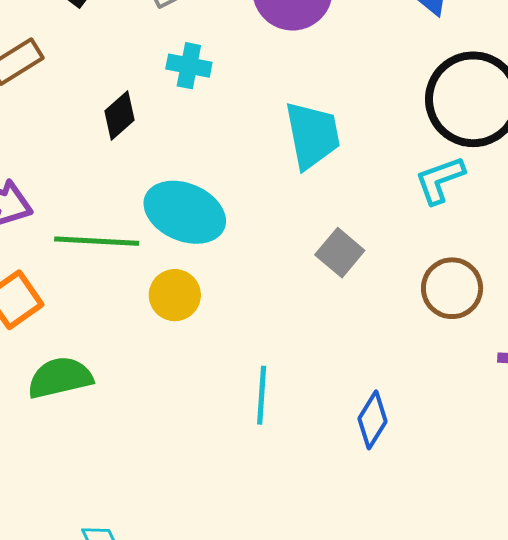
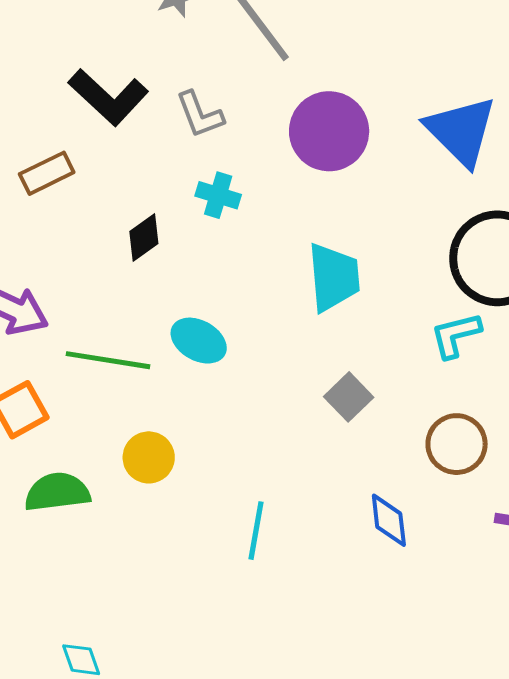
cyan ellipse: (185, 212) -> (199, 341), size x0.7
yellow circle: (175, 295) -> (149, 457), moved
blue diamond: (372, 420) -> (389, 520), moved, turned -44

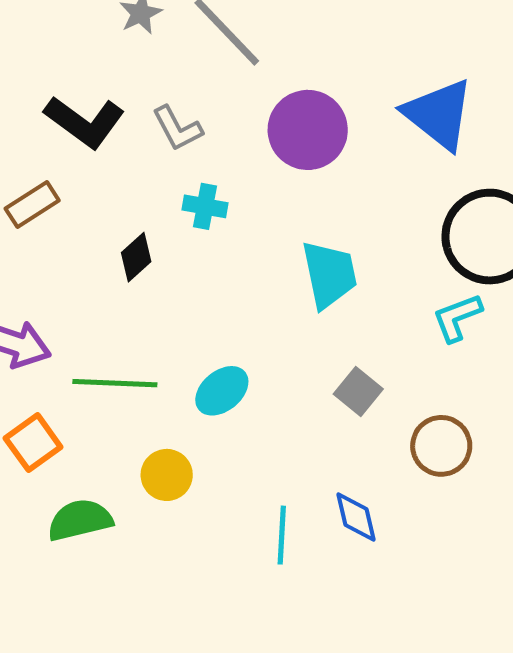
cyan ellipse: (199, 341) -> (222, 391), moved, turned -62
brown circle: (457, 444) -> (441, 446), moved
blue diamond: (389, 520) -> (356, 517), moved

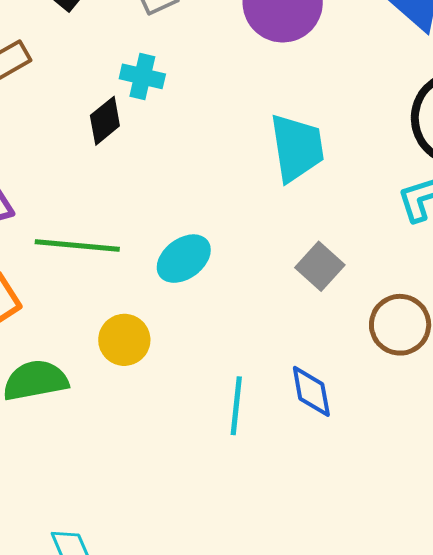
cyan cross: (205, 206) -> (142, 76), moved

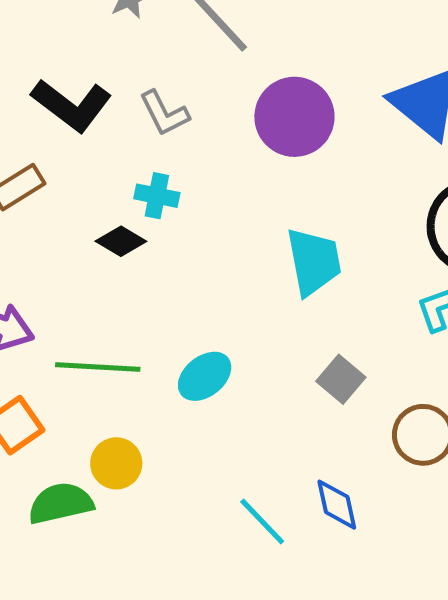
black diamond: (105, 121) -> (121, 241), turned 72
yellow circle: (124, 340) -> (116, 463), moved
cyan line: (236, 406) -> (262, 521), turned -48

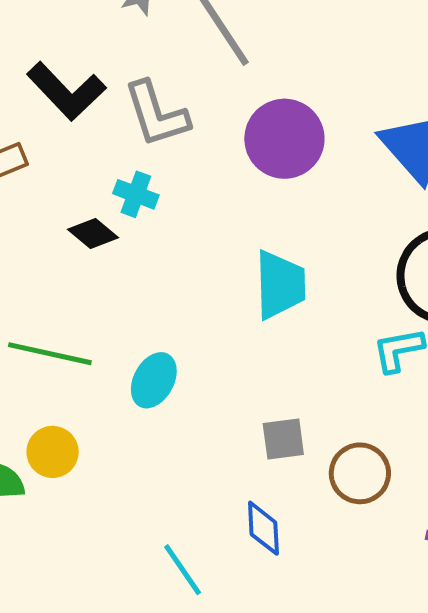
gray L-shape: (164, 113) -> (156, 114), size x1.4
cyan ellipse: (205, 376) -> (154, 380), turned -32
gray square: (341, 379) -> (283, 439), moved, turned 33
cyan line: (262, 521) -> (183, 570), moved

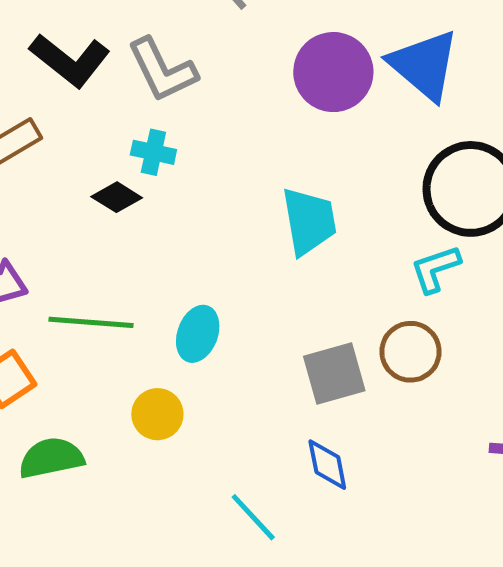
purple circle: (284, 139) -> (333, 72), moved
gray square: (283, 439) -> (334, 373), size x1.4
yellow circle: (53, 452) -> (157, 414), moved
brown circle: (360, 473) -> (411, 352), moved

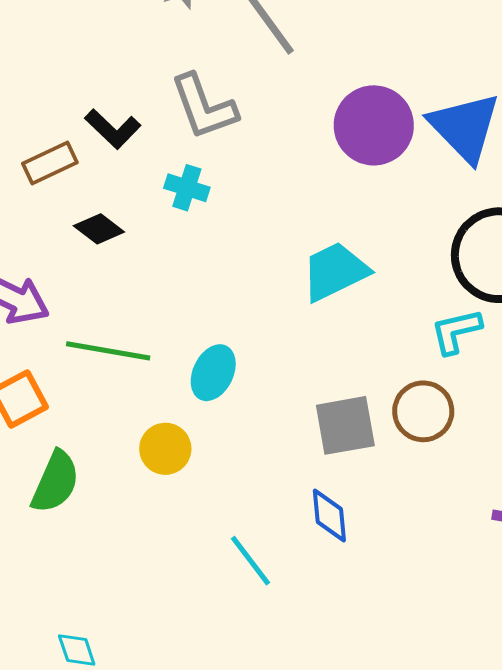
black L-shape: (70, 60) -> (113, 129), moved, size x0.7
black diamond: (117, 197) -> (99, 229), moved
cyan trapezoid: (309, 221) -> (335, 271), turned -112
green semicircle: (51, 458) -> (55, 482), turned 120

